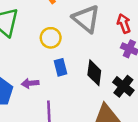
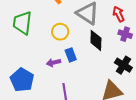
black diamond: (94, 73) -> (96, 40), moved
purple arrow: (30, 83) -> (53, 63), moved

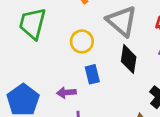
purple arrow: (53, 63) -> (66, 93), moved

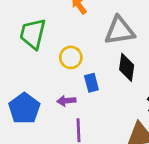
gray triangle: (122, 21) -> (120, 31), turned -48
yellow circle: (82, 41) -> (71, 57), moved

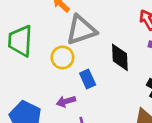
gray triangle: (120, 31) -> (81, 30), moved

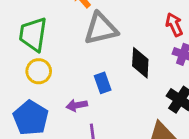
yellow circle: (62, 57) -> (39, 71), moved

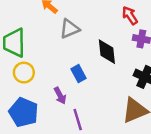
gray triangle: (101, 29) -> (70, 29), size x0.7
purple arrow: (77, 105) -> (60, 96), turned -98

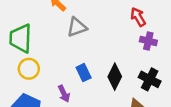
black diamond: (107, 52) -> (115, 77), moved, turned 30

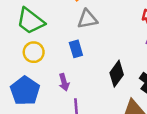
green trapezoid: (21, 38) -> (30, 21), turned -64
blue rectangle: (84, 73) -> (76, 49), moved

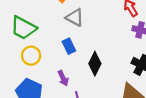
gray triangle: (87, 19) -> (75, 17), turned 48
black diamond: (117, 74) -> (95, 64), moved

